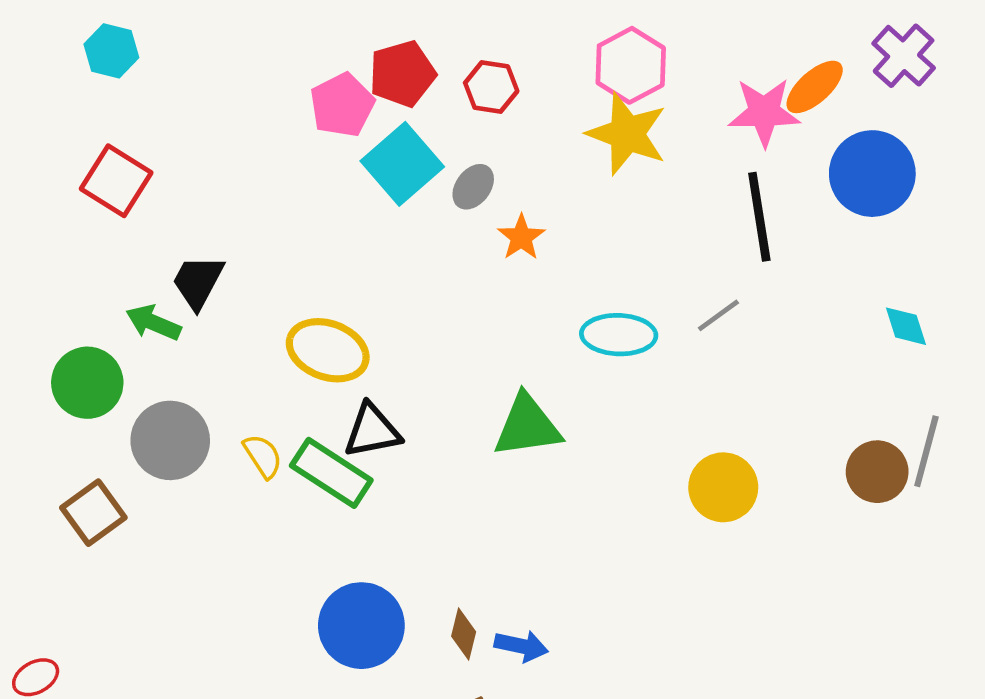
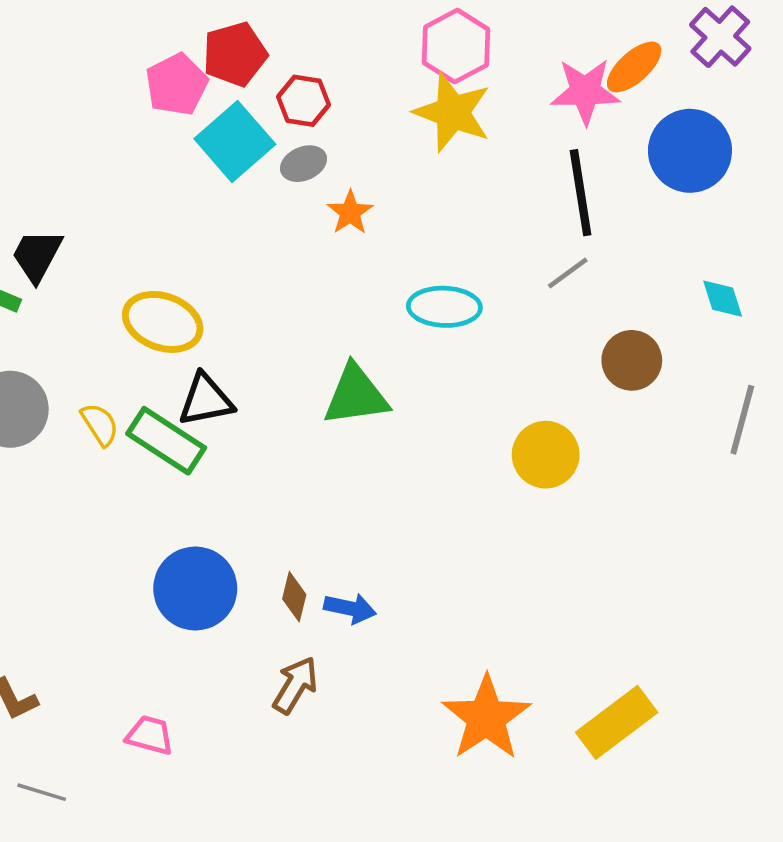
red hexagon: (491, 87) -> (304, 101), moved
gray ellipse: (473, 187) -> (304, 164), turned 30
gray line: (718, 315) -> (568, 273), moved
brown circle: (877, 472) -> (632, 360), moved

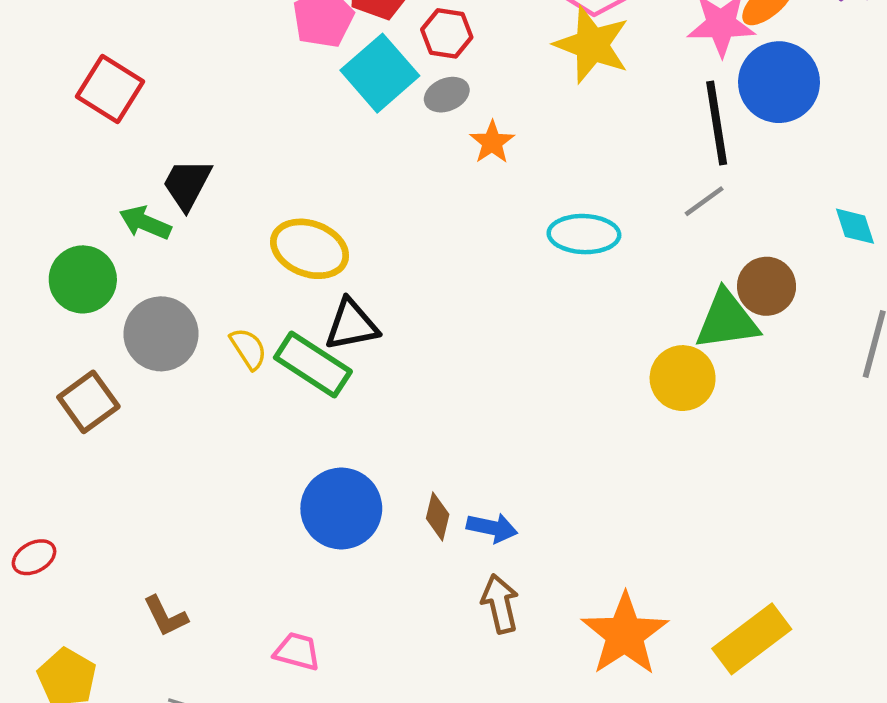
blue circle: (690, 151) -> (779, 82), moved
green triangle: (356, 395) -> (727, 320), moved
brown arrow: (295, 685) -> (500, 604), moved, turned -44

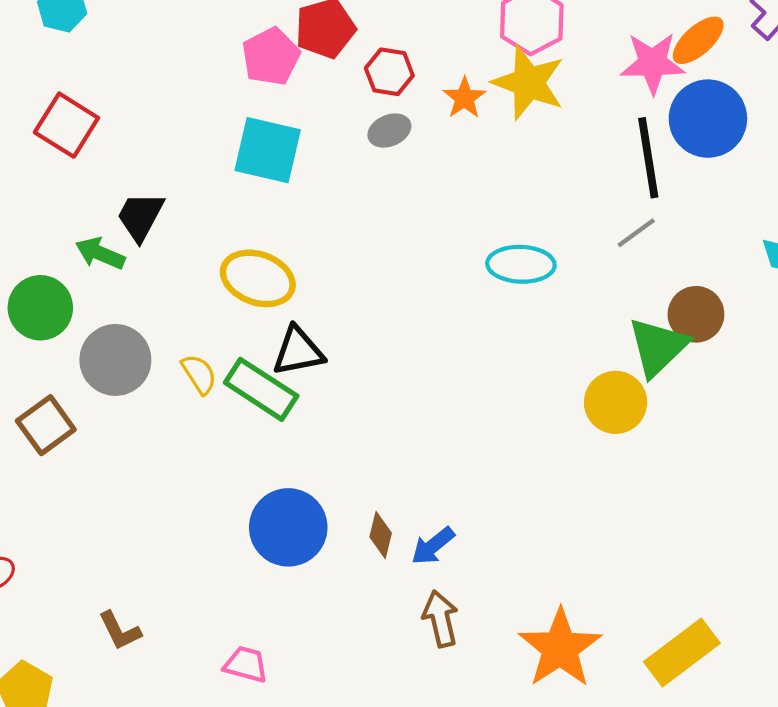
cyan square: (380, 73) -> (268, 150), moved, turned -36
orange star: (492, 142) -> (464, 98), moved
green triangle: (727, 320) -> (658, 347), turned -36
blue arrow: (492, 528) -> (433, 546), turned 129

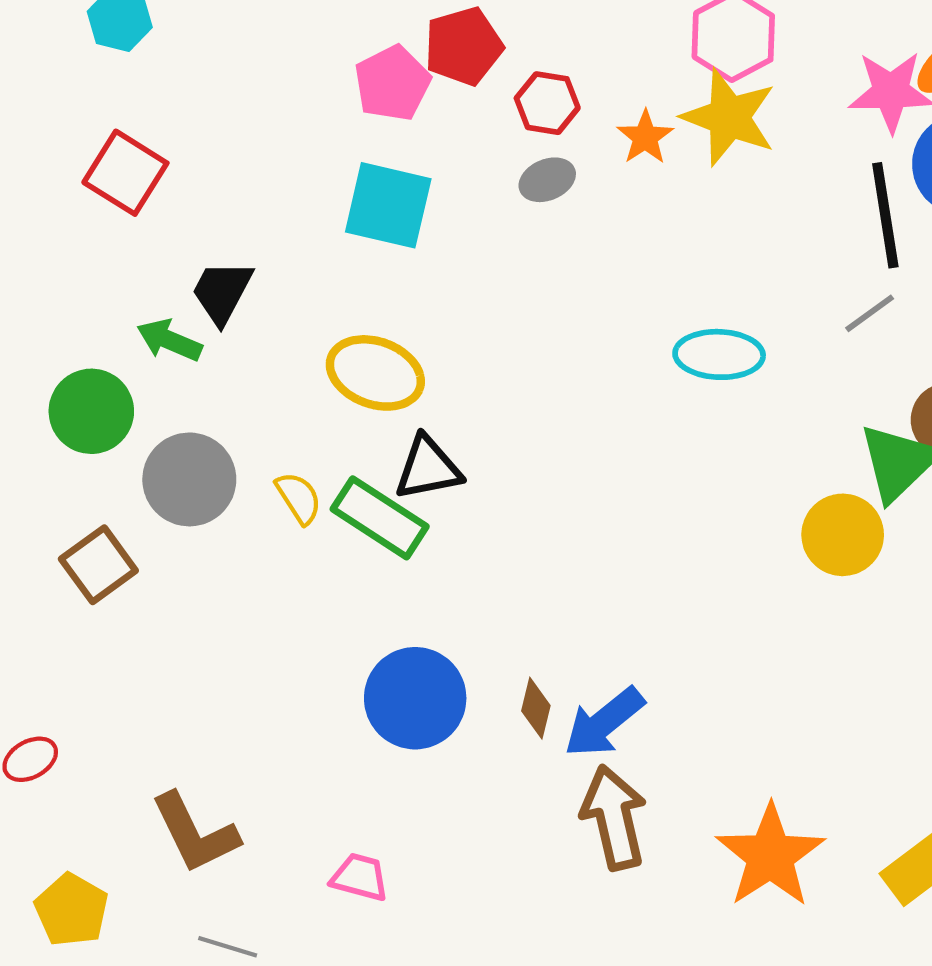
blue arrow: (433, 546) -> (604, 722), size x1.4
brown arrow: (440, 619) -> (614, 817), size x1.4
brown L-shape: (120, 631) -> (195, 833), size x1.6

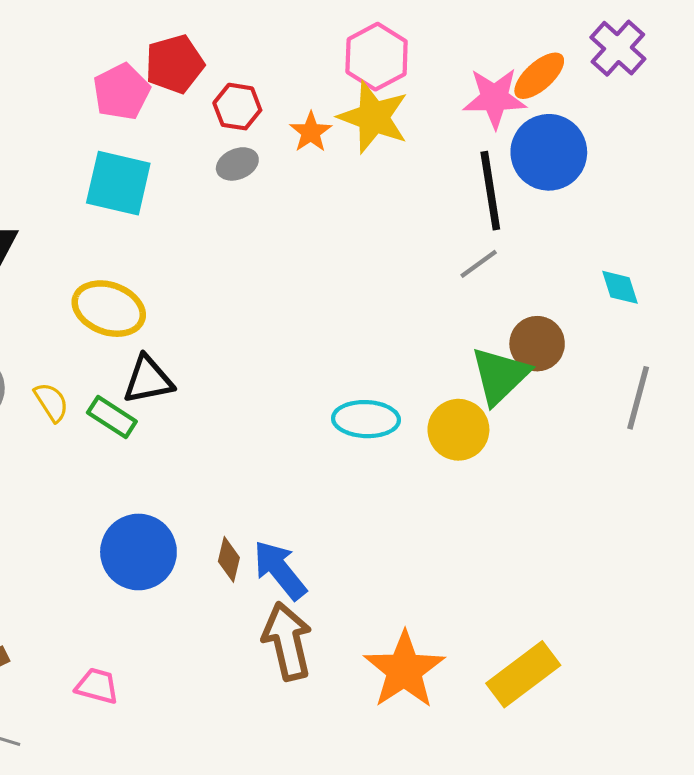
cyan ellipse: (719, 354) -> (366, 419), moved
green rectangle: (380, 518) -> (112, 417), size x0.7
blue arrow: (604, 722) -> (280, 570), turned 90

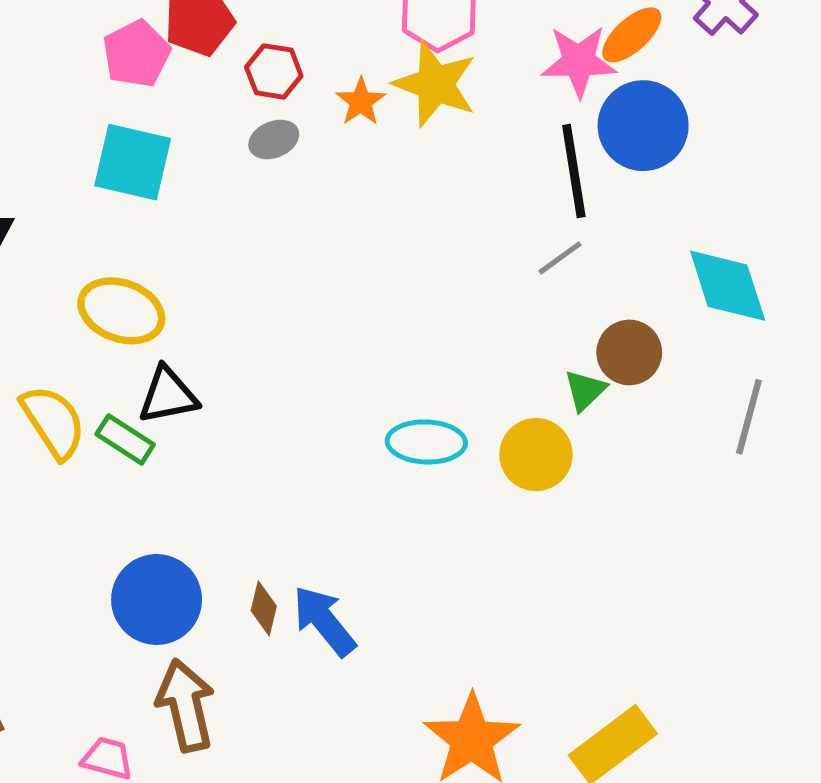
cyan diamond: (620, 287) -> (728, 286), size x1.8
green triangle: (500, 376) -> (585, 390), size x0.6
yellow semicircle: (51, 402) -> (53, 422), size x1.6
brown arrow: (287, 641) -> (186, 705), moved

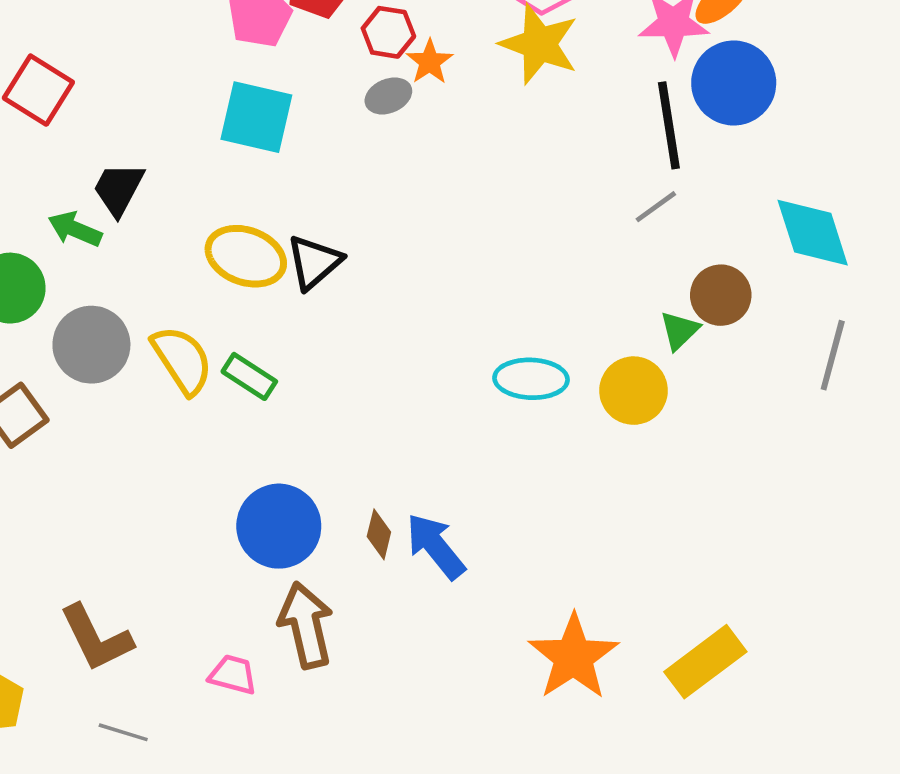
orange star: (361, 102) -> (430, 62), moved
black triangle: (168, 395) -> (314, 262), moved, turned -30

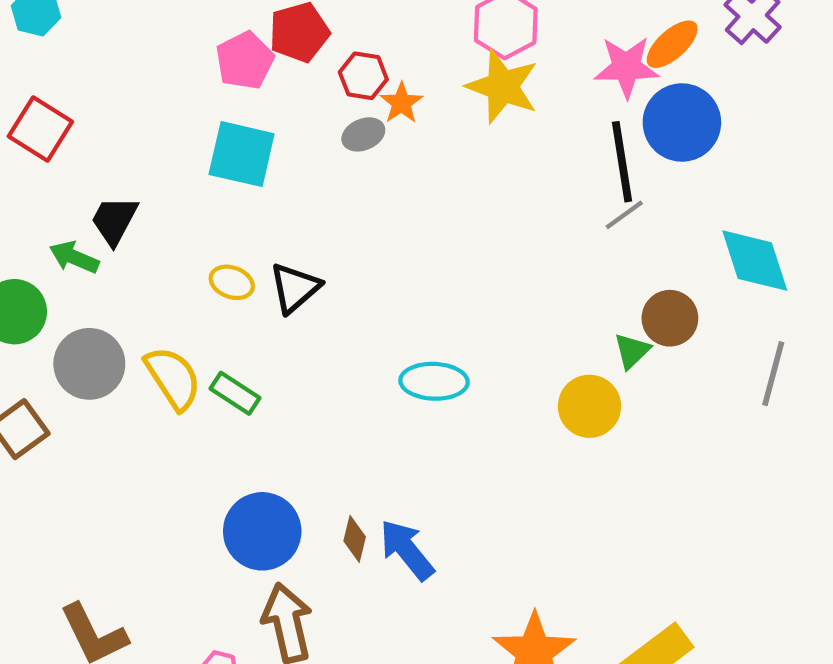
gray line: (656, 207) -> (624, 215), moved
yellow ellipse: (246, 256) -> (232, 282), size x0.6
cyan ellipse: (531, 379) -> (434, 381), moved

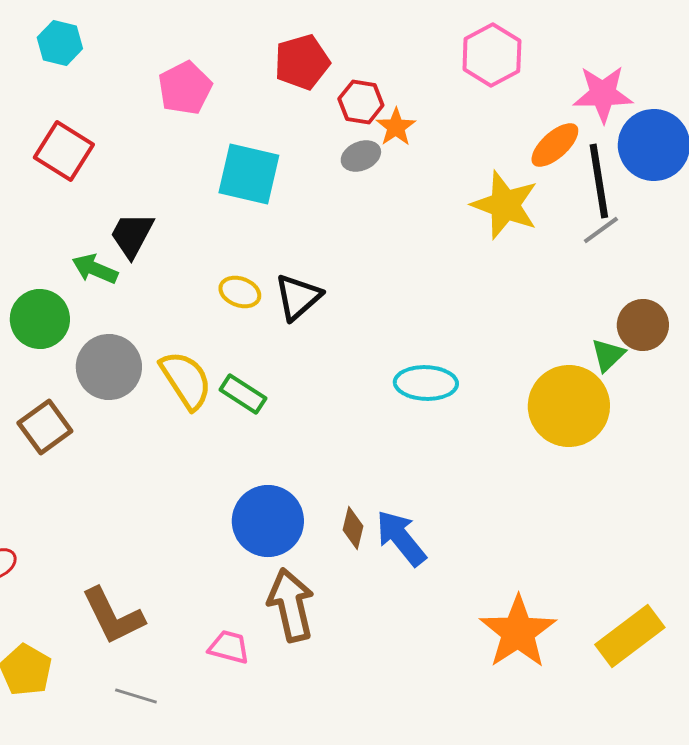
orange ellipse: (672, 44) -> (555, 145), moved
pink pentagon: (245, 61) -> (185, 88), moved
yellow star: (502, 87) -> (505, 205), moved
yellow circle: (589, 406) -> (569, 406), size x1.4

